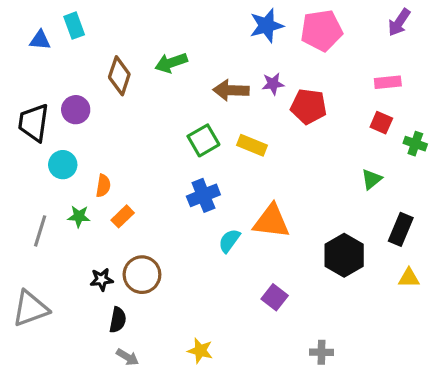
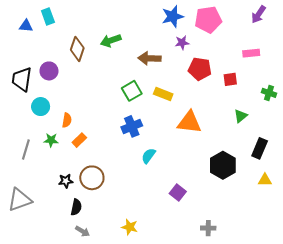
purple star: (273, 84) -> (182, 43), moved
red square: (381, 123) -> (230, 79), moved, turned -32
orange triangle: (271, 221) -> (189, 122), moved

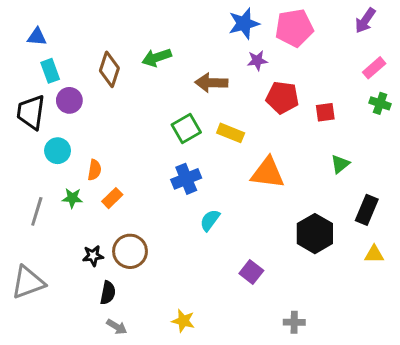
cyan rectangle: (48, 16) -> (50, 71), moved
pink rectangle: (251, 53) -> (374, 68), moved, turned -35
green cross: (269, 93) -> (380, 103), moved

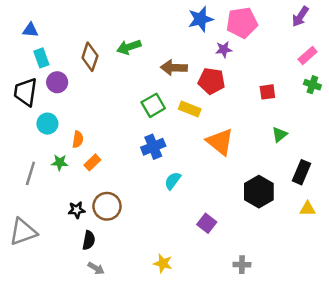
purple star: (257, 60) -> (224, 49), moved
red pentagon: (282, 97) -> (212, 81), moved
orange triangle: (268, 173) -> (220, 142), turned 32
yellow star: (183, 321) -> (163, 263), moved

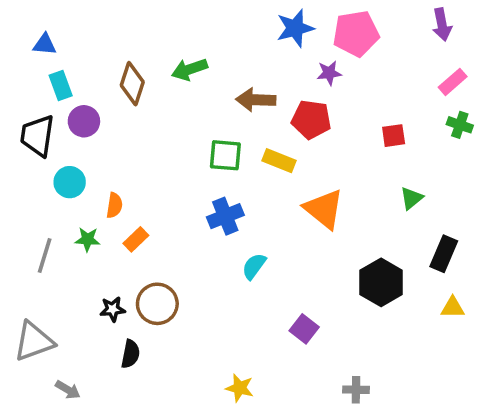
purple arrow: (300, 17) -> (442, 25), turned -45
green square: (153, 105) -> (225, 155), turned 35
gray arrow: (96, 268) -> (68, 390), moved

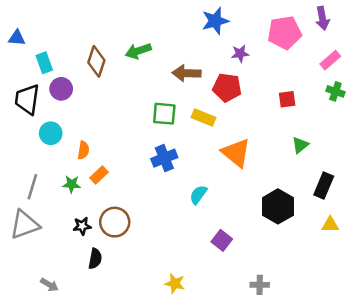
pink pentagon: (356, 34) -> (285, 33), moved
blue triangle: (45, 44) -> (17, 38), moved
green star: (88, 239) -> (72, 184), moved
cyan semicircle: (254, 266) -> (198, 195), moved
gray triangle: (34, 341) -> (25, 225), moved

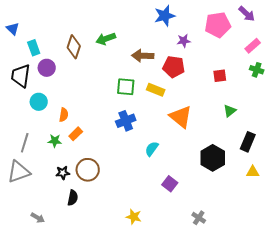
purple arrow: (322, 18) -> (247, 14), turned -36
blue triangle: (17, 38) -> (13, 29), turned 40
gray cross: (260, 285) -> (199, 218), turned 32

